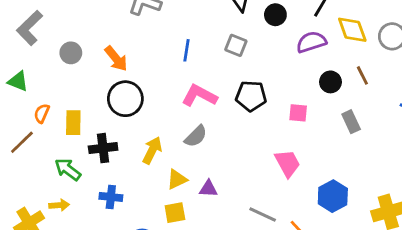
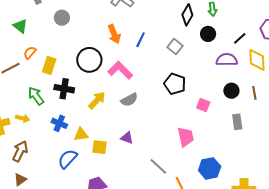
orange arrow: (116, 59) -> (114, 34), moved
pink L-shape: (199, 96) -> (120, 70), moved
yellow triangle: (177, 179) -> (81, 134), moved

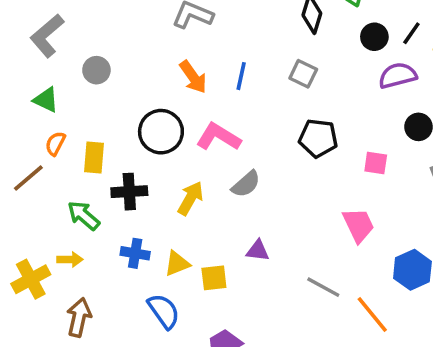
green triangle: (20, 26) -> (46, 100), moved
black circle: (208, 34) -> (374, 37), moved
blue semicircle: (68, 159) -> (164, 311), turned 115

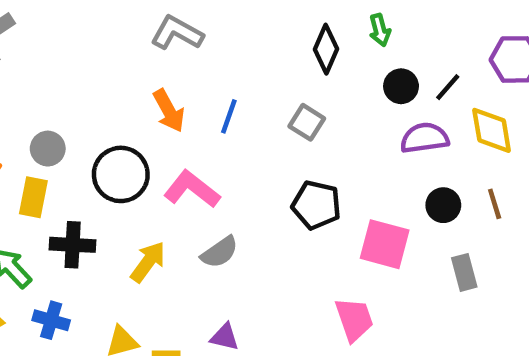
gray circle: (96, 70) -> (48, 149), moved
pink square: (376, 163) -> (385, 244), size x1.6
blue cross: (135, 253) -> (51, 320), moved

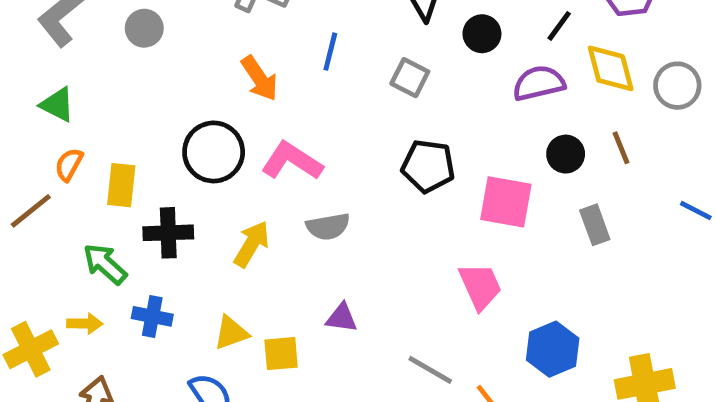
black circle: (401, 86) -> (482, 34), moved
blue line: (229, 116) -> (330, 52), moved
gray circle: (48, 149) -> (144, 28), moved
gray semicircle: (220, 252) -> (328, 226), turned 30

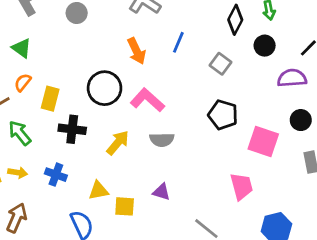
green arrow: (105, 264) -> (20, 133), moved

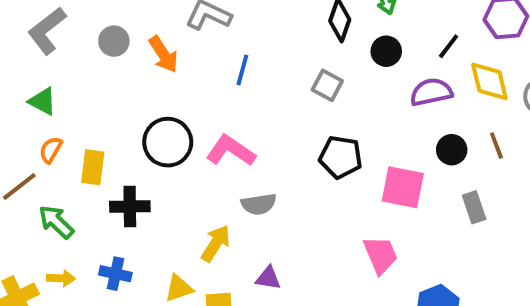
blue line: (178, 42) -> (242, 70), moved
orange arrow: (136, 51) -> (163, 54), moved
yellow arrow: (118, 143) -> (216, 243), moved

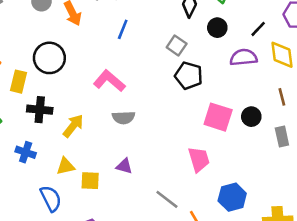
black circle: (168, 142) -> (49, 58), moved
black circle: (452, 150) -> (251, 117), moved
black pentagon: (341, 157) -> (189, 76), moved
gray rectangle: (474, 207) -> (282, 136), moved
yellow arrow: (216, 243) -> (73, 126), moved

